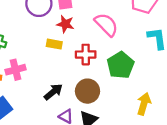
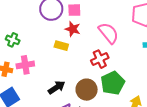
red cross: (86, 55) -> (100, 59), moved, turned -30
green pentagon: (121, 65) -> (113, 83), moved

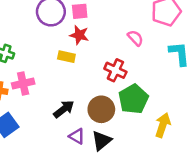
pink semicircle: (108, 33) -> (135, 38), moved, size x0.6
red cross: (100, 59) -> (115, 70), turned -36

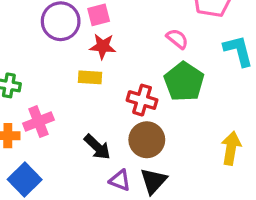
red cross: (115, 70) -> (142, 100), moved
green pentagon: (133, 99) -> (184, 82), moved
black arrow: (64, 109) -> (97, 147), turned 90

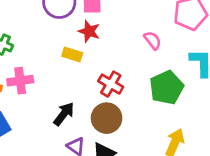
green pentagon: (184, 82) -> (167, 88), moved
black arrow: (97, 147) -> (64, 114), turned -110

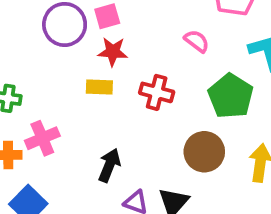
red cross: (111, 84) -> (157, 92), moved
brown circle: (107, 118) -> (204, 152), moved

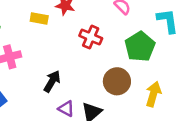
yellow rectangle: (99, 87) -> (39, 18), moved

